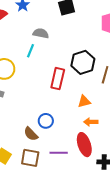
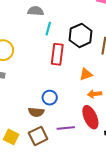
cyan line: (31, 51) -> (48, 29), moved
brown semicircle: (31, 134) -> (36, 112), turned -35
brown square: (30, 158) -> (38, 136), turned -30

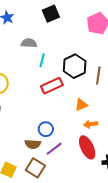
red rectangle: (57, 54) -> (52, 86), turned 60
purple line: (66, 128) -> (54, 149), moved, turned -30
brown square: (38, 136) -> (35, 168), turned -30

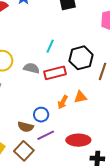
gray semicircle: (29, 43) -> (31, 68), moved
orange arrow: (91, 124) -> (63, 102), moved, turned -64
red ellipse: (87, 147) -> (78, 140), turned -75

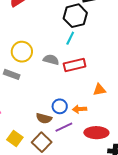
black hexagon: (81, 58) -> (75, 16), moved
orange arrow: (63, 102) -> (80, 109), moved, turned 56

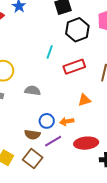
black hexagon: (75, 16) -> (77, 30), moved
gray semicircle: (51, 60) -> (33, 91), moved
red rectangle: (75, 65) -> (74, 67), moved

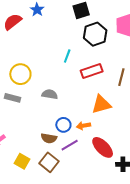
orange triangle: (84, 100) -> (101, 104), size x1.5
red ellipse: (86, 143) -> (103, 147), turned 50

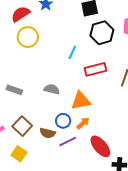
yellow circle: (20, 74) -> (28, 37), moved
orange triangle: (101, 104) -> (81, 101), moved
orange arrow: (83, 126) -> (83, 123), turned 144
brown square: (49, 162) -> (22, 126), moved

